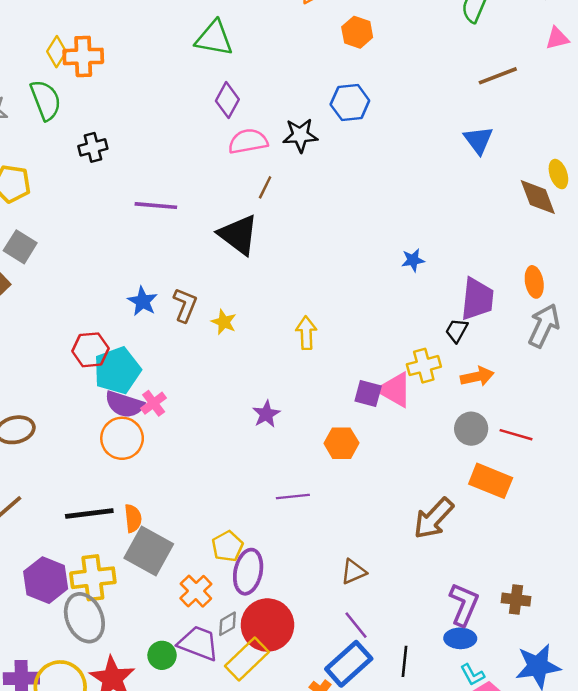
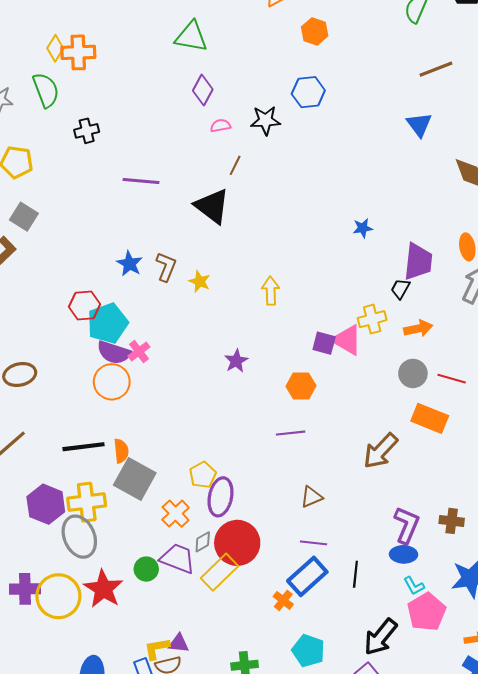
pink semicircle: (248, 141) -> (220, 126), size x0.6
purple line: (293, 497) -> (291, 433), moved
purple line: (356, 625) -> (314, 543), turned -45

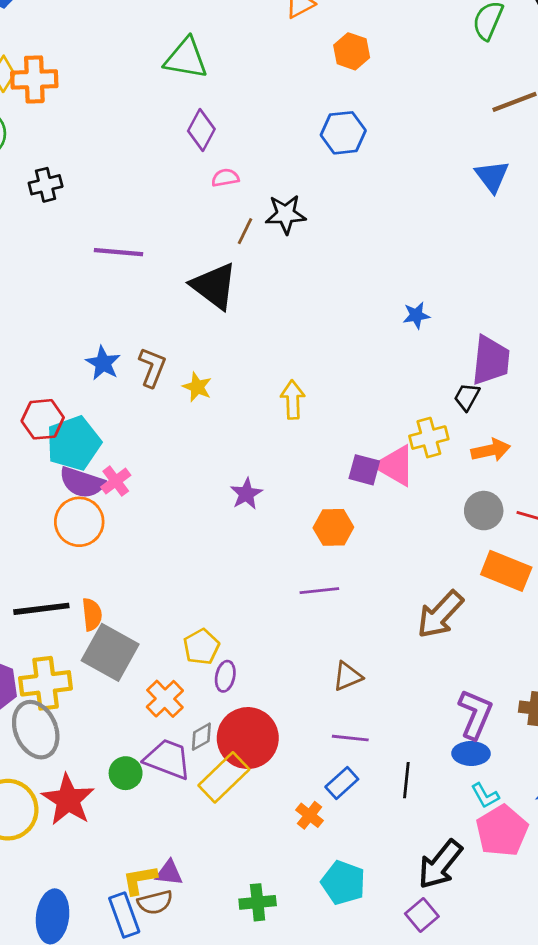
black star: (265, 120) -> (286, 214), moved
purple ellipse: (220, 497) -> (225, 676), size x0.6
blue rectangle: (307, 576) -> (342, 783), size x0.6

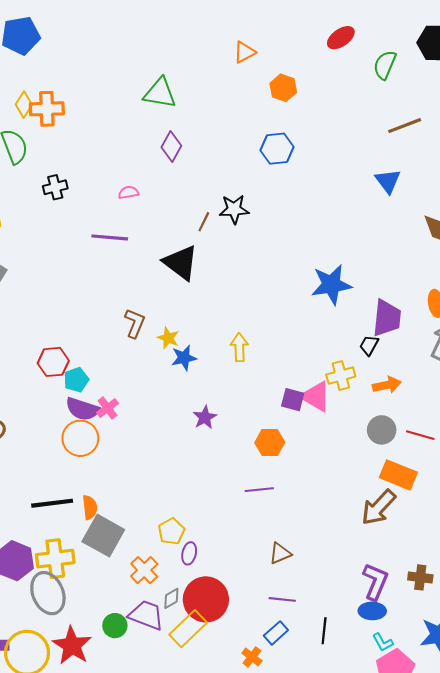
pink semicircle: (225, 178) -> (128, 192), moved
blue star: (416, 315) -> (331, 285), size x2.0
blue star: (103, 363) -> (184, 358), moved, turned 30
cyan pentagon: (74, 443) -> (76, 380), size x0.6
brown arrow: (440, 614) -> (378, 507), moved

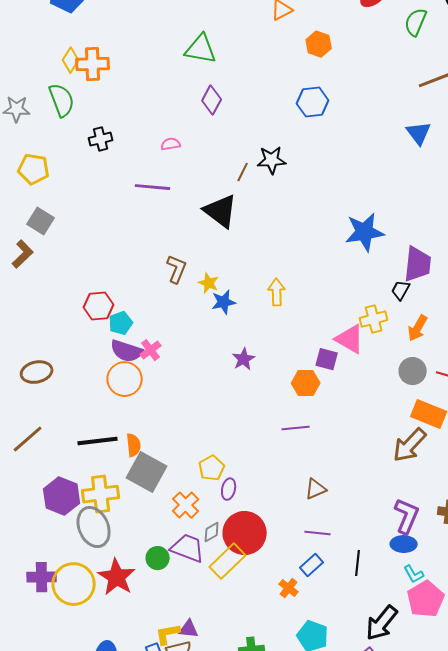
orange arrow: (387, 385) -> (418, 328), turned 132
purple square: (293, 400) -> (327, 359), moved

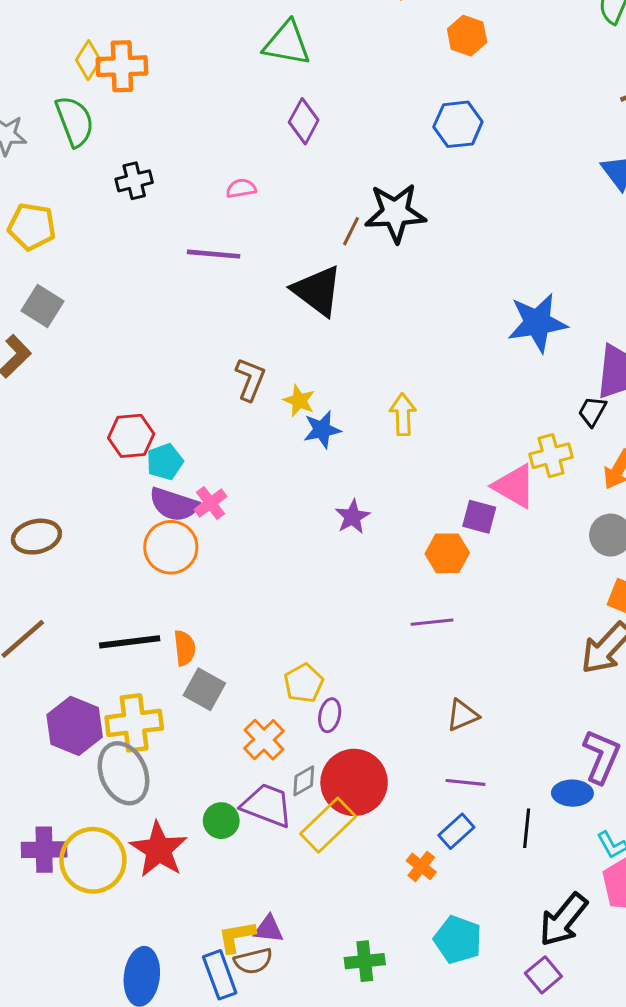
black star: (272, 160) -> (395, 213), size x1.4
gray square: (147, 472) -> (204, 689), size x0.7
blue ellipse: (404, 544) -> (572, 793), moved

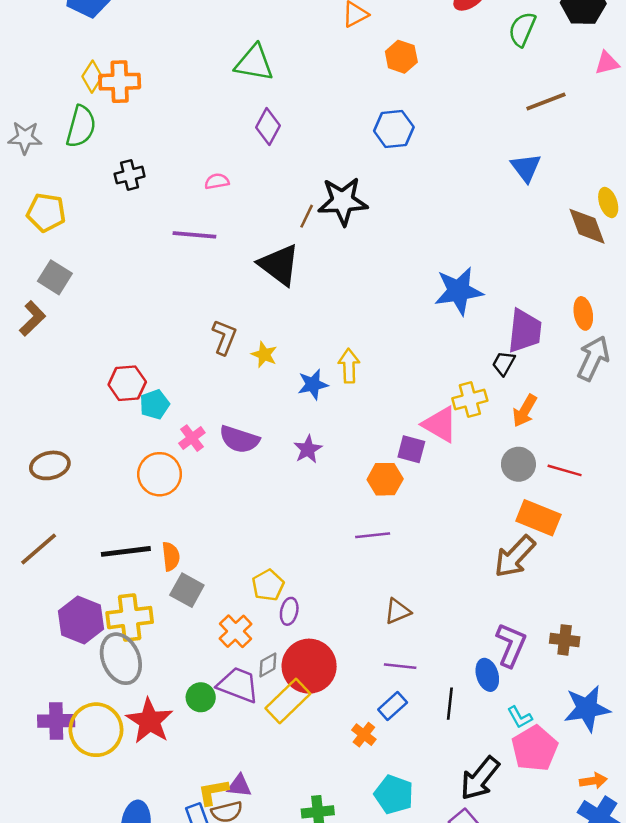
green semicircle: (75, 121) -> (81, 126), turned 36
blue star: (322, 430) -> (313, 384), moved
purple semicircle: (174, 504) -> (239, 439), moved
blue ellipse: (572, 793) -> (487, 675), turned 72

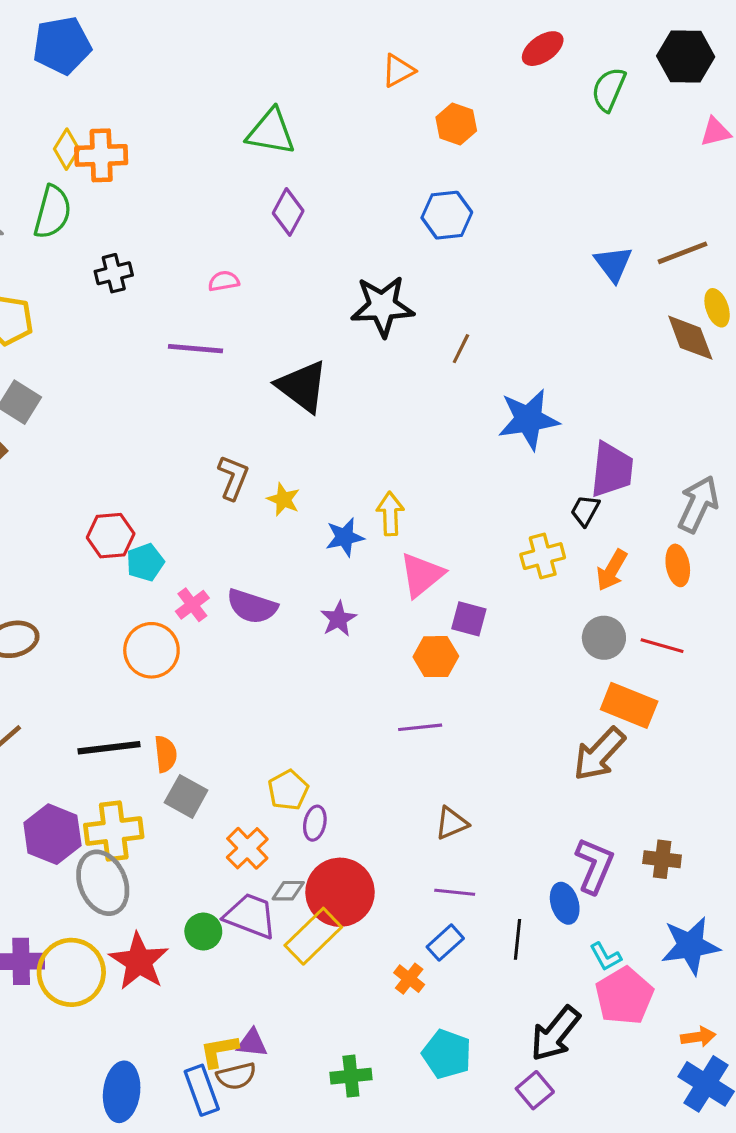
brown line: (546, 102) -> (682, 253), moved
brown line: (307, 216) -> (461, 349), moved
orange ellipse: (583, 313) -> (678, 565), moved
pink triangle: (440, 424) -> (422, 575), moved, turned 51
gray diamond: (268, 665) -> (288, 891), turned 30

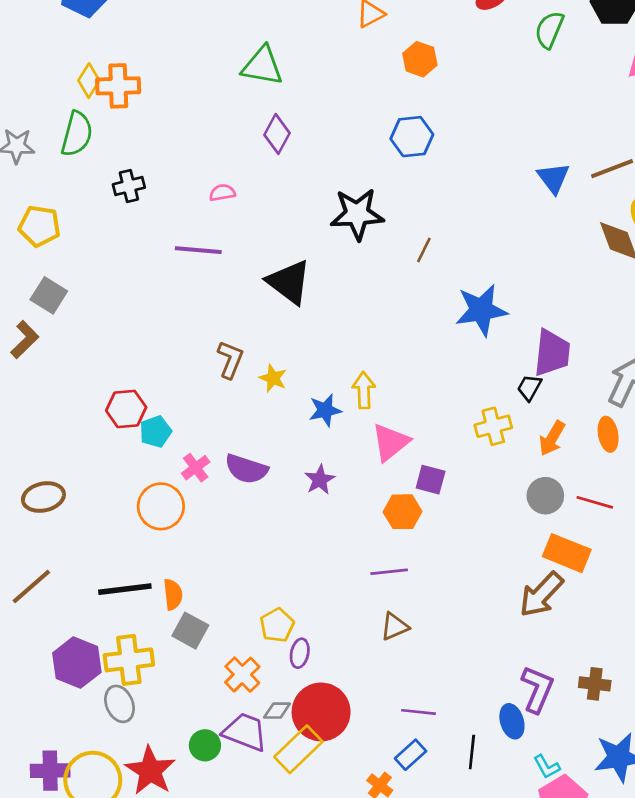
brown triangle: (452, 823) -> (394, 627), moved
gray ellipse: (103, 883) -> (120, 704), size x0.7

